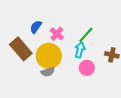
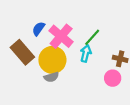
pink cross: (57, 34) -> (61, 36), size x1.6
pink circle: (87, 68) -> (113, 78), moved

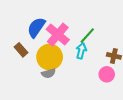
blue semicircle: (38, 29) -> (36, 27), size x1.5
brown rectangle: (22, 52) -> (21, 50), size x0.6

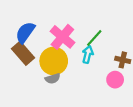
blue semicircle: (36, 27) -> (25, 33), moved
brown rectangle: (21, 50) -> (23, 53), size x1.5

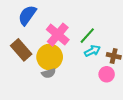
blue semicircle: (25, 33) -> (27, 15), moved
cyan arrow: (88, 54) -> (92, 51), moved, turned 49

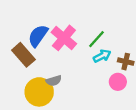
blue semicircle: (27, 15) -> (38, 36), moved
yellow circle: (50, 57) -> (39, 92), moved

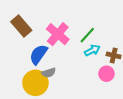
blue semicircle: (38, 36) -> (38, 54), moved
brown rectangle: (23, 55) -> (21, 26), moved

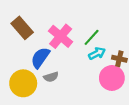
pink circle: (106, 74) -> (112, 78), size x1.5
yellow circle: (35, 83) -> (23, 83), moved

